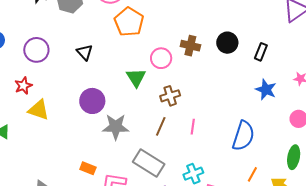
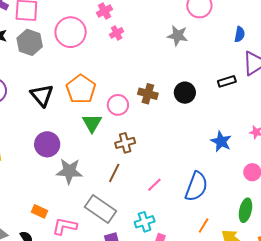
orange pentagon: (129, 22) -> (81, 89), moved
black triangle: (85, 52) -> (42, 95), size x1.4
black rectangle: (261, 52) -> (227, 81), moved, turned 48
pink line: (193, 127) -> (154, 185), moved, turned 35

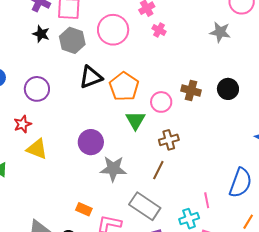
pink cross: (117, 33) -> (159, 30), turned -32
black triangle: (42, 95) -> (91, 77), moved, turned 50
pink line: (154, 185) -> (207, 200), moved, turned -56

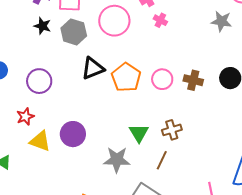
pink circle: (161, 102) -> (162, 79), moved
green triangle: (135, 120) -> (139, 133), moved
purple circle: (91, 142) -> (73, 134), moved

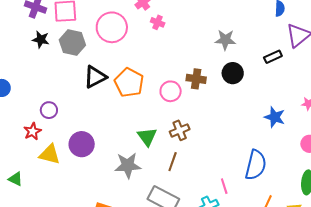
gray star: (221, 21) -> (225, 40), moved
pink circle: (162, 79) -> (171, 91), moved
purple circle: (39, 81) -> (49, 110), moved, size x0.7

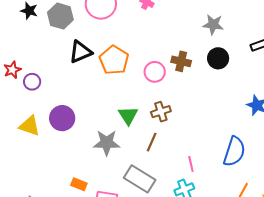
red star: (33, 131) -> (12, 70), moved
pink line: (224, 186) -> (191, 164), moved

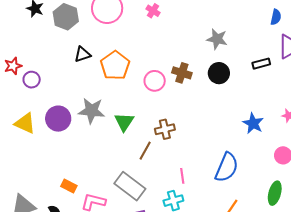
black triangle: (80, 52) -> (82, 54), size x0.7
brown cross: (161, 112) -> (165, 129), moved
gray star: (107, 143) -> (91, 111), moved

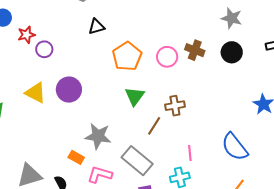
orange pentagon: (115, 65) -> (127, 56), moved
gray star: (91, 111) -> (98, 136), moved
blue semicircle: (227, 167) -> (235, 147), turned 116

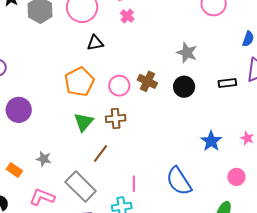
black triangle: (96, 27) -> (95, 43), moved
brown cross: (175, 106) -> (116, 118), moved
gray star: (98, 136) -> (44, 159), size x0.6
orange rectangle: (76, 157) -> (14, 170), moved

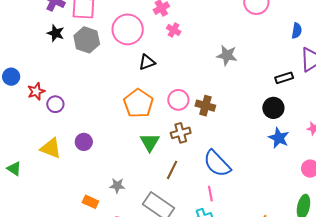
gray star: (187, 53) -> (227, 55), moved
brown cross: (147, 81) -> (205, 106), moved
black circle: (184, 87) -> (273, 108), moved
purple circle: (19, 110) -> (84, 142), size x0.7
blue semicircle: (179, 181) -> (217, 163), moved

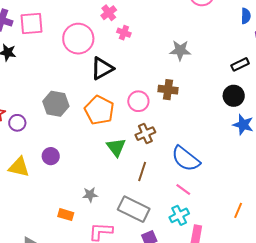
gray hexagon: (87, 40) -> (56, 104), moved
black triangle: (147, 62) -> (102, 68), size x1.4
brown cross: (205, 106) -> (168, 90), moved
pink line: (210, 194) -> (183, 189), turned -35

